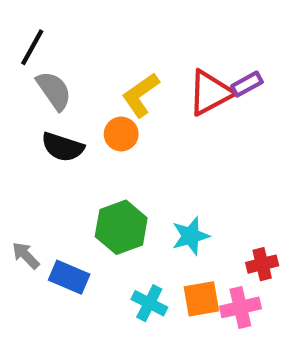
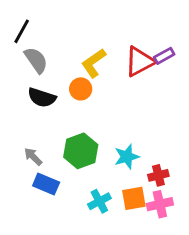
gray arrow: (26, 255) -> (33, 157), moved
red cross: (262, 264) -> (158, 175), moved
cyan cross: (149, 303) -> (99, 201), turned 35

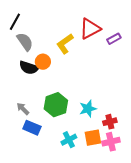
red triangle: (140, 62) -> (90, 29), moved
orange circle: (81, 89) -> (43, 62), moved

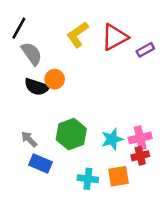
yellow L-shape: (65, 44) -> (78, 34), moved
cyan cross: (69, 140) -> (88, 179), turned 35
pink cross: (111, 142) -> (140, 138), moved

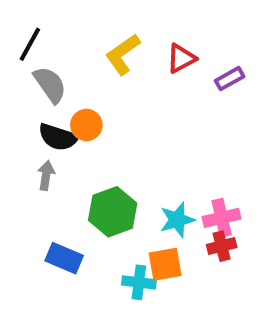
red triangle: (115, 37) -> (181, 58), size x0.7
gray arrow: (29, 139) -> (46, 175), moved, turned 54
orange square: (118, 176) -> (165, 264), moved

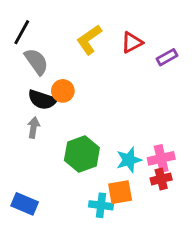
blue rectangle: (64, 258) -> (25, 204), moved

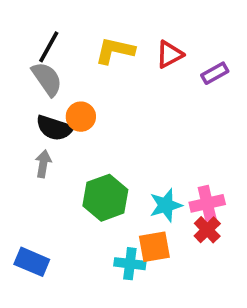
black line: (22, 32) -> (49, 47), moved
yellow L-shape: (89, 40) -> (115, 51), turned 48
red cross: (161, 179) -> (207, 230), turned -30

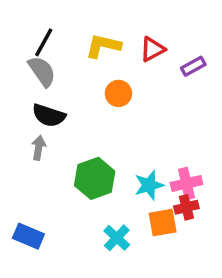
orange circle: (81, 117) -> (118, 93), moved
red cross: (207, 230) -> (186, 207), turned 30
orange square: (154, 247) -> (163, 223), moved
cyan cross: (130, 264) -> (117, 238), turned 36

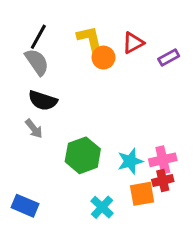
yellow L-shape: (103, 46) -> (90, 40), turned 64
orange circle: (118, 93) -> (104, 58), moved
gray arrow: (39, 148) -> (34, 129), turned 132

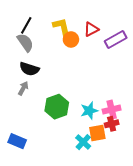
purple rectangle: (169, 58) -> (116, 39), size x1.5
gray arrow: (34, 129) -> (23, 88), turned -112
cyan cross: (102, 207) -> (83, 142), moved

